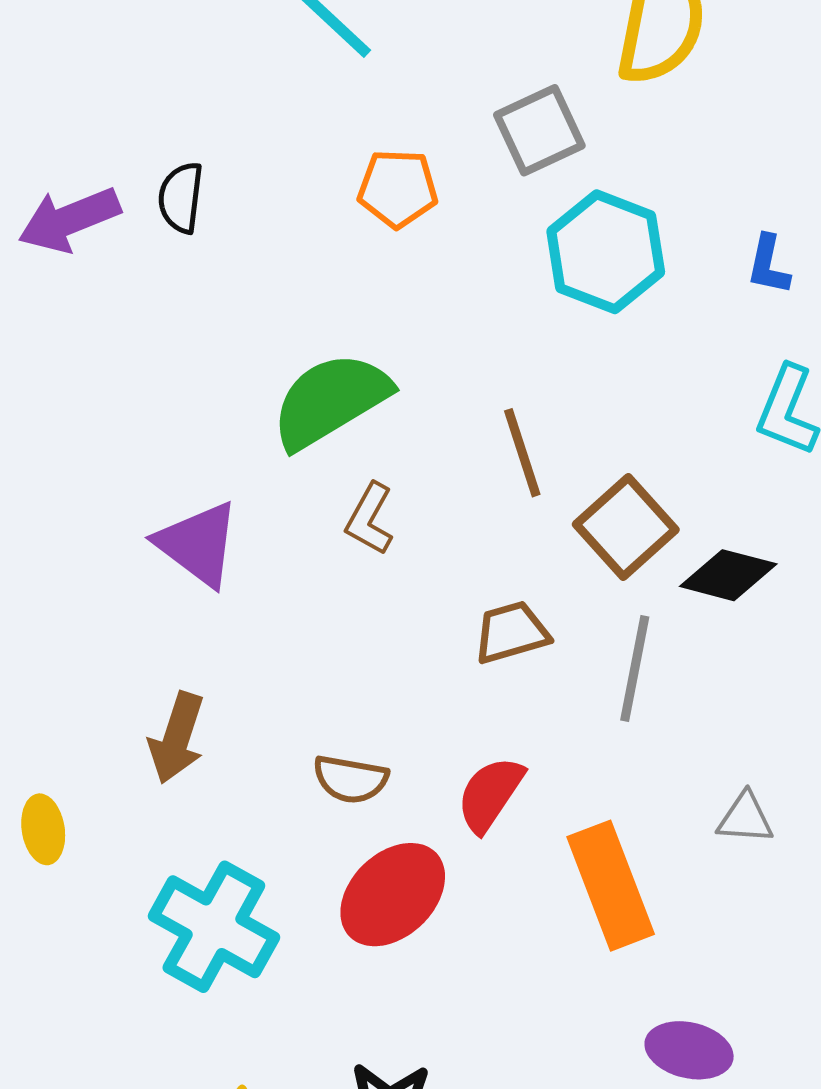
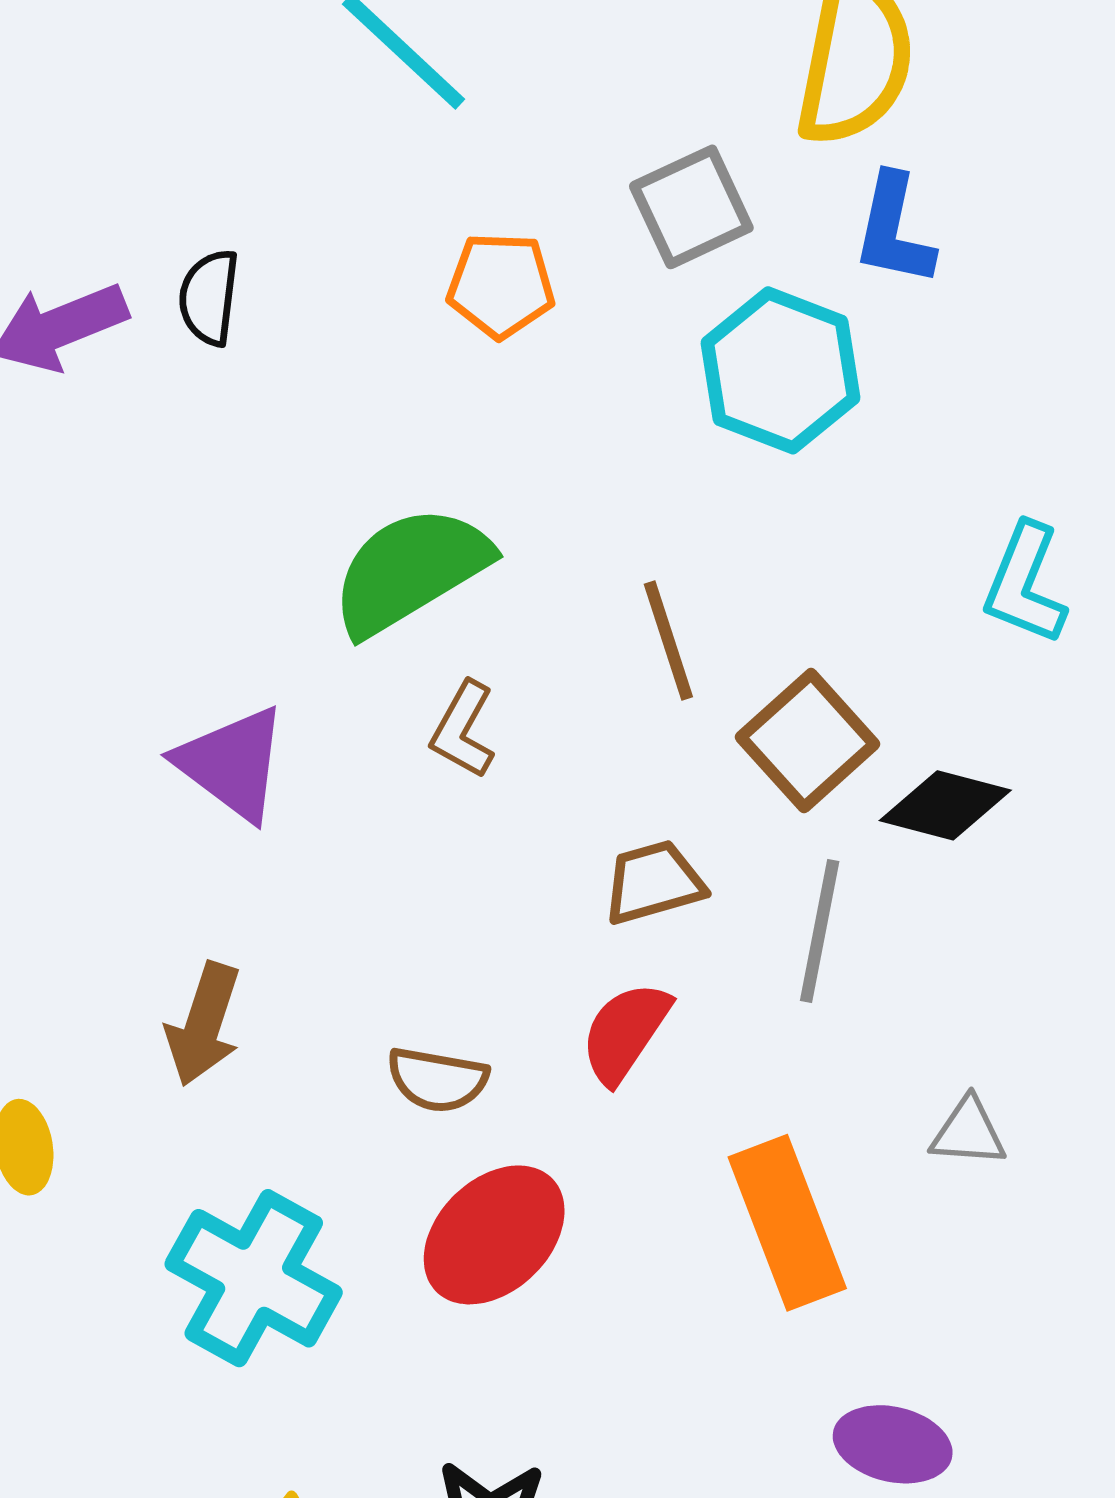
blue L-shape: (768, 265) -> (894, 230), moved, size x1.4
red semicircle: (490, 794) -> (625, 1032), moved

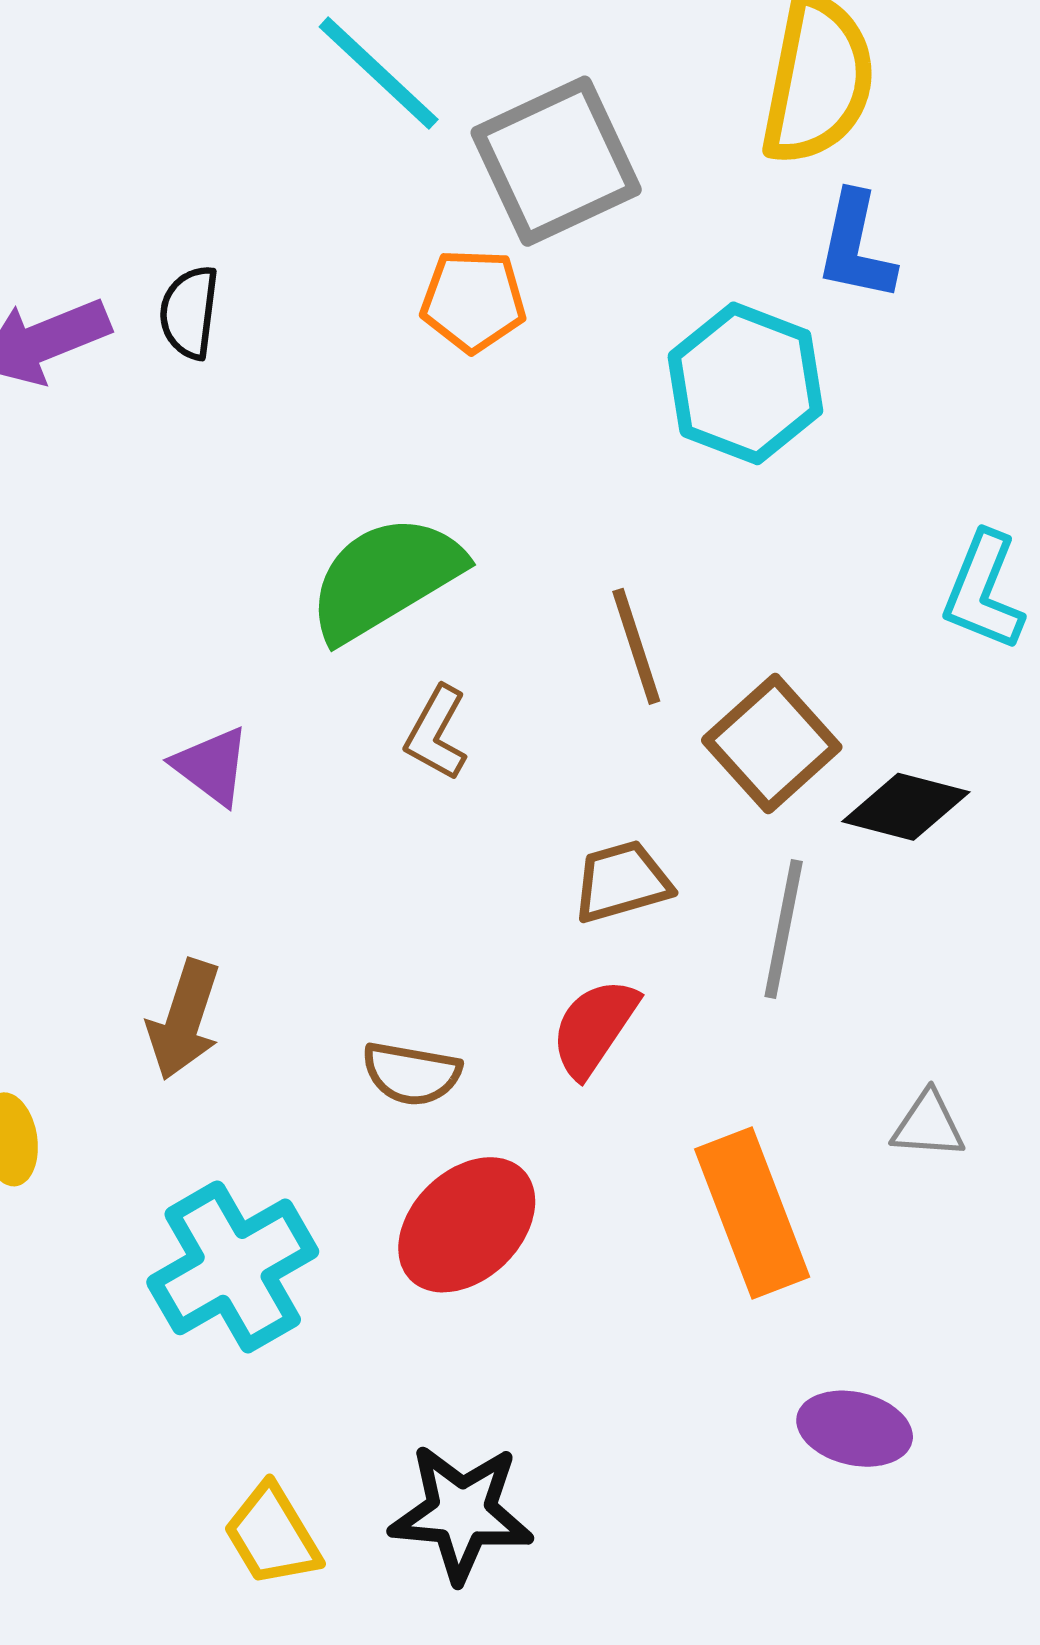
gray square: (691, 207) -> (556, 161), moved, size x1.4
purple triangle: (232, 763) -> (212, 766), size x0.7
cyan cross: (254, 1278) -> (233, 1267), turned 31

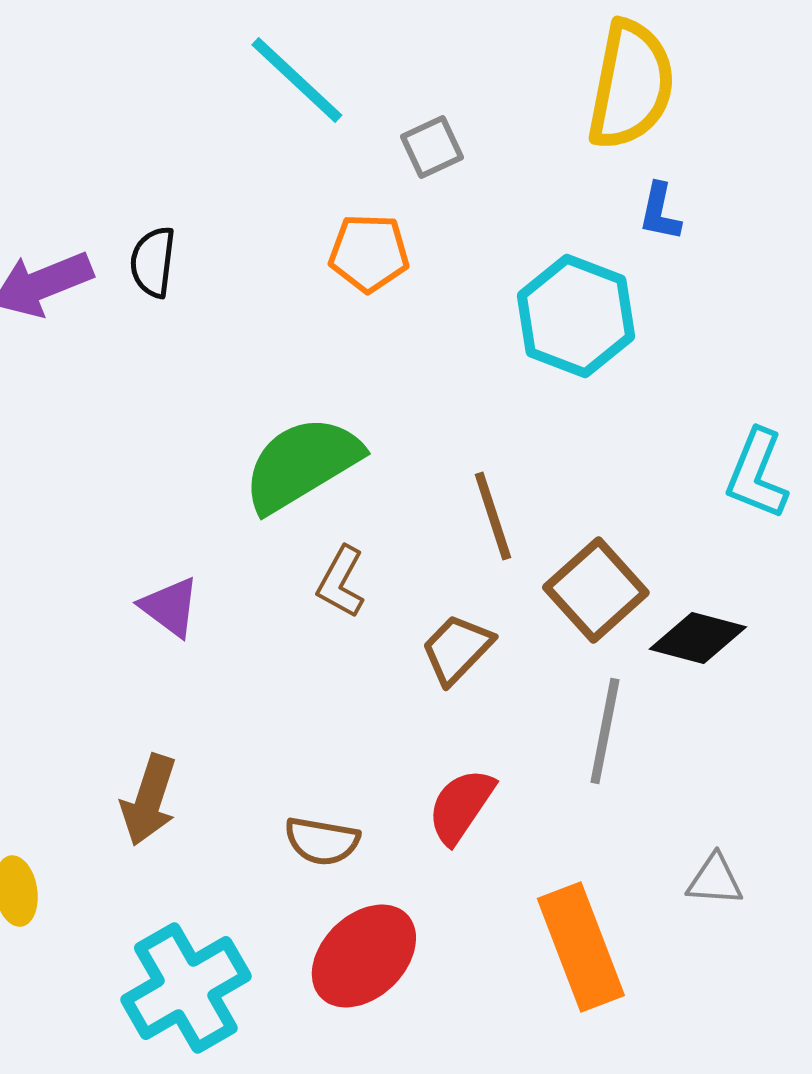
gray square: (556, 161) -> (432, 147), size x0.5
blue L-shape: (856, 247) -> (660, 212), size x0.7
brown trapezoid: (622, 882) -> (457, 649), moved, turned -30

